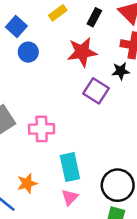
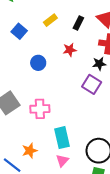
blue circle: (28, 52) -> (38, 63), moved
red star: (82, 52) -> (70, 50), size x0.6
purple square: (96, 91) -> (92, 84), moved

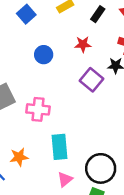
purple square: (92, 84) -> (91, 80), moved
pink triangle: (62, 161) -> (65, 179), moved

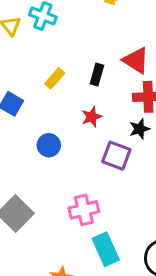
pink cross: (38, 109) -> (84, 210), moved

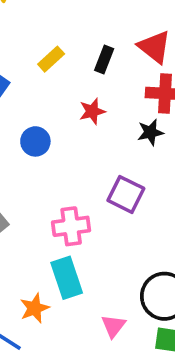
purple square: (116, 156) -> (126, 194), moved
cyan rectangle: (106, 249) -> (67, 278), moved

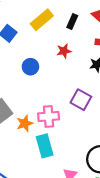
yellow rectangle: (51, 59) -> (42, 20), size x1.5
orange star: (35, 308) -> (25, 123), moved

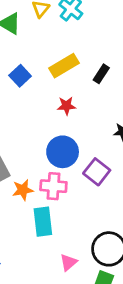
red star: (64, 51) -> (66, 106), moved
blue circle: (30, 67) -> (63, 152), moved, size x1.5

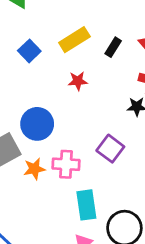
blue circle: (63, 152) -> (37, 124), moved
cyan rectangle: (43, 222) -> (86, 205), moved

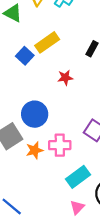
yellow rectangle: (74, 40) -> (47, 42), moved
cyan rectangle: (86, 205) -> (78, 177), turned 65

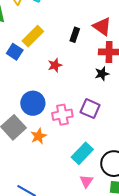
pink cross: (60, 145) -> (62, 115), moved

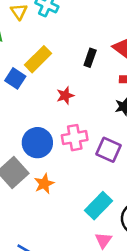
pink cross: (62, 115) -> (75, 138), moved

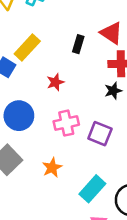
blue circle: (37, 143) -> (19, 116), moved
orange star: (44, 184) -> (52, 168), moved

